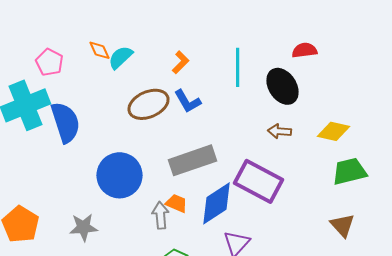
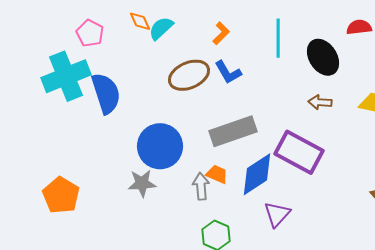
red semicircle: (304, 50) -> (359, 27), moved
gray star: (84, 227) -> (142, 183), moved

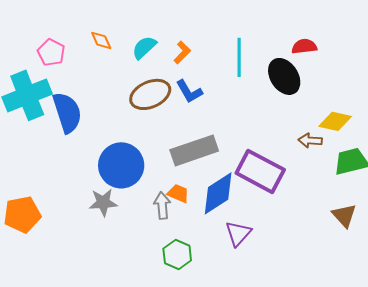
red semicircle: (359, 27) -> (304, 46), moved
cyan semicircle: (161, 28) -> (144, 47), moved
brown arrow: (320, 102) -> (310, 140), moved
orange pentagon: (61, 195) -> (22, 214), turned 30

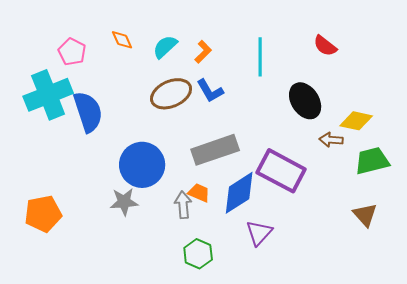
red semicircle: (304, 46) -> (325, 46), turned -135
black ellipse: (284, 76) -> (305, 101), moved

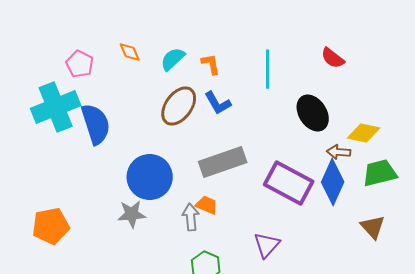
orange L-shape: (203, 52) -> (211, 64), turned -55
brown ellipse: (171, 94) -> (179, 106), turned -30
blue diamond: (239, 193) -> (333, 182), moved, turned -33

